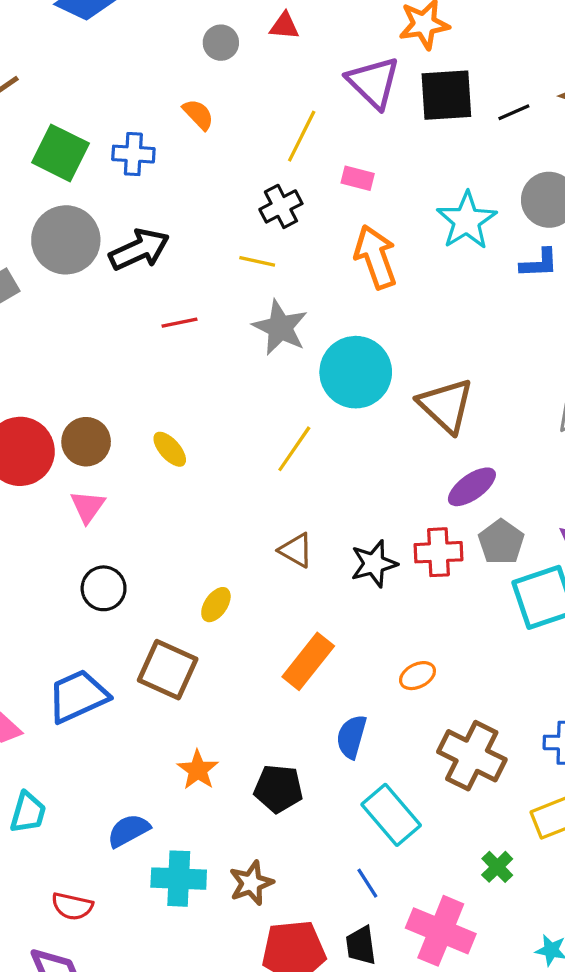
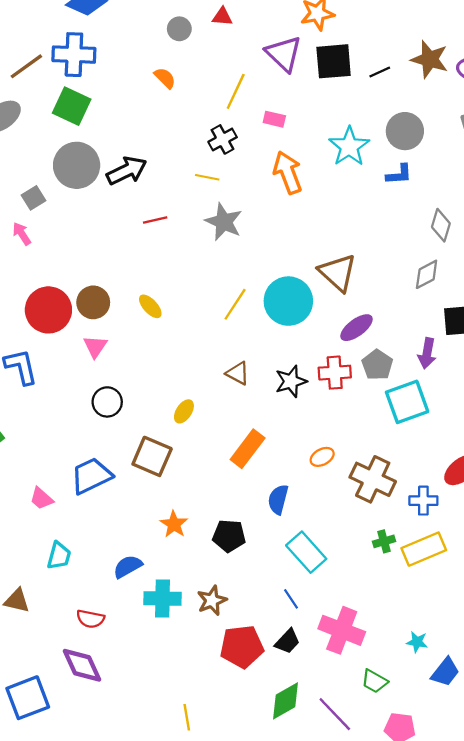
blue cross: (133, 154) -> (74, 55), moved, size x1.5
cyan circle: (356, 372) -> (288, 301), moved
brown cross: (472, 756) -> (373, 479), moved
green cross: (497, 867) -> (384, 541), moved, turned 30
black trapezoid: (361, 945) -> (287, 641), turned -128

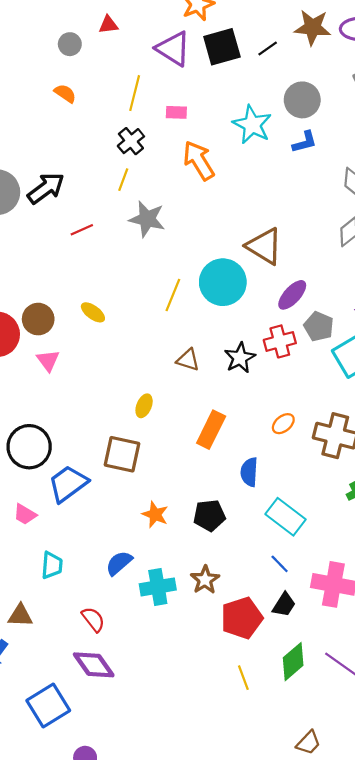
yellow line: (207, 177) -> (123, 180), turned -70
black circle: (107, 402) -> (29, 447), moved, size x1.5
red semicircle: (90, 619) -> (93, 619), turned -128
yellow line: (187, 717) -> (243, 678), moved

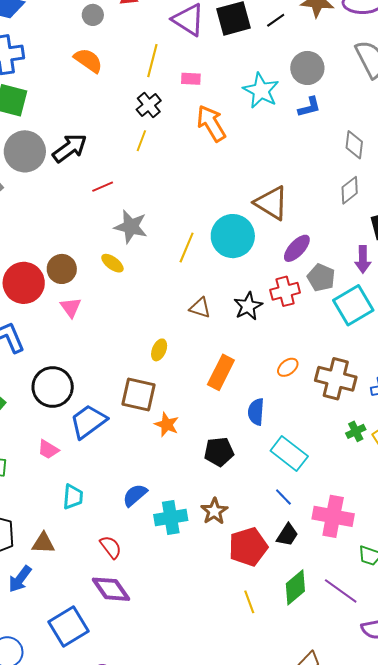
orange semicircle: (65, 93) -> (88, 60), size x1.4
gray star: (147, 219) -> (131, 227), moved
orange star: (155, 514) -> (167, 425), moved

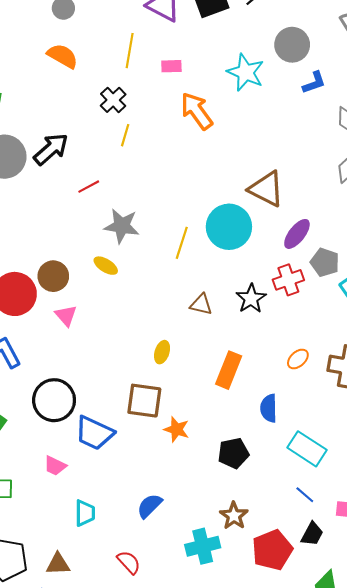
black cross: (149, 105) -> (113, 100), moved
blue L-shape: (309, 107) -> (314, 83), moved
blue trapezoid: (88, 421) -> (94, 433), turned -114
cyan cross: (171, 518) -> (203, 546), moved

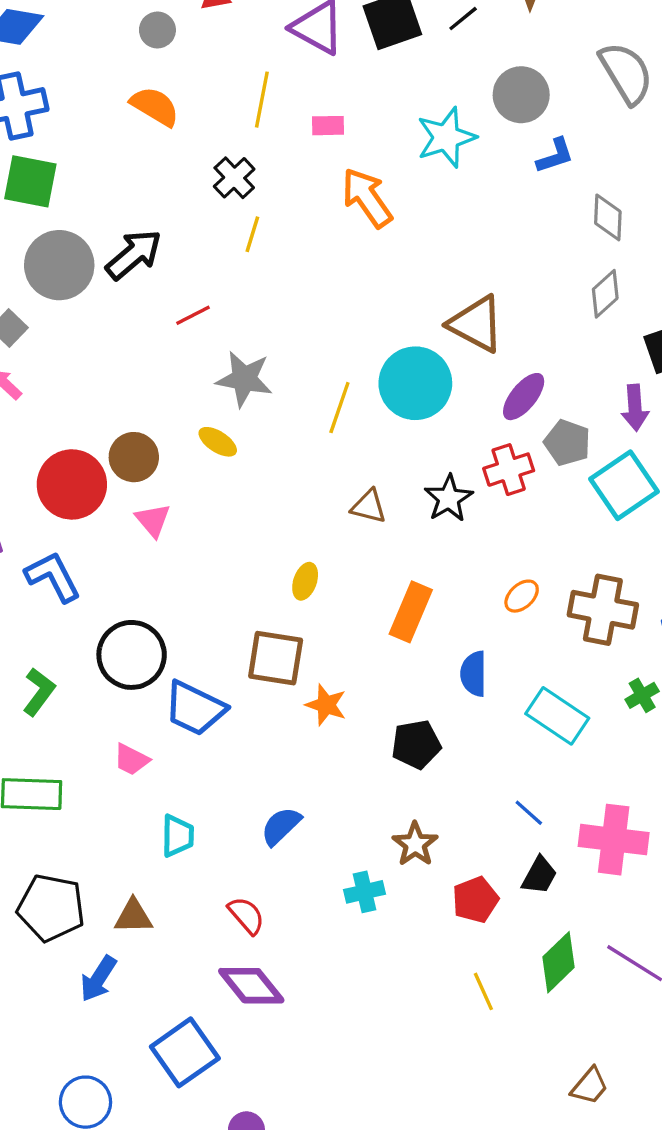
cyan star: (246, 72) -> (446, 137), turned 30
cyan rectangle: (307, 449) -> (557, 716), moved
cyan cross: (203, 546) -> (365, 892), size x0.7
red pentagon: (272, 550) -> (475, 900), size x0.7

